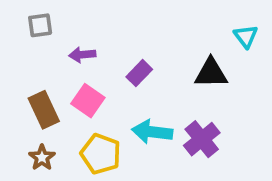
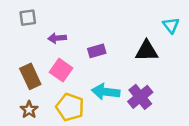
purple rectangle: (139, 73) -> (97, 51), turned 30

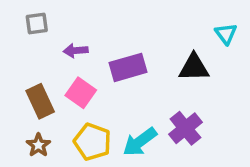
purple rectangle: (97, 51) -> (128, 67), size x1.5
cyan arrow: (106, 92) -> (140, 142), moved, turned -44

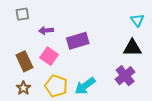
black triangle: (194, 67) -> (132, 48), moved
purple cross: (185, 128) -> (125, 76), moved

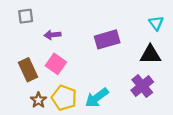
purple rectangle: (78, 41) -> (107, 39), moved
brown star: (23, 88) -> (38, 100), moved

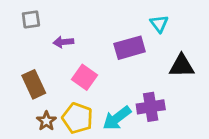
cyan triangle: (156, 23) -> (159, 24), moved
pink square: (56, 64) -> (84, 77), moved
purple cross: (142, 86) -> (151, 107), moved, turned 30

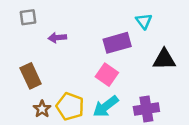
pink square: (84, 77) -> (107, 75), moved
purple cross: (151, 107) -> (146, 109), moved

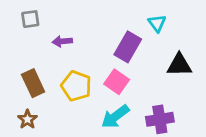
purple rectangle: (117, 43) -> (128, 47), turned -44
yellow pentagon: (70, 106) -> (76, 86), moved
brown star: (42, 109) -> (27, 119), moved

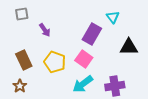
purple arrow: (62, 41) -> (45, 30), turned -120

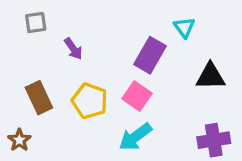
brown star: (20, 86) -> (19, 140), moved
purple cross: (115, 86) -> (214, 140), moved

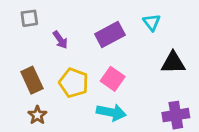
purple rectangle: (150, 55) -> (110, 34), moved, turned 32
cyan arrow: (135, 137) -> (111, 112), turned -132
brown star: (19, 140) -> (37, 115), moved

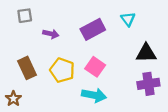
purple arrow: (60, 40) -> (51, 34), turned -42
brown star: (37, 115) -> (13, 99), moved
purple cross: (176, 115) -> (148, 84), moved

